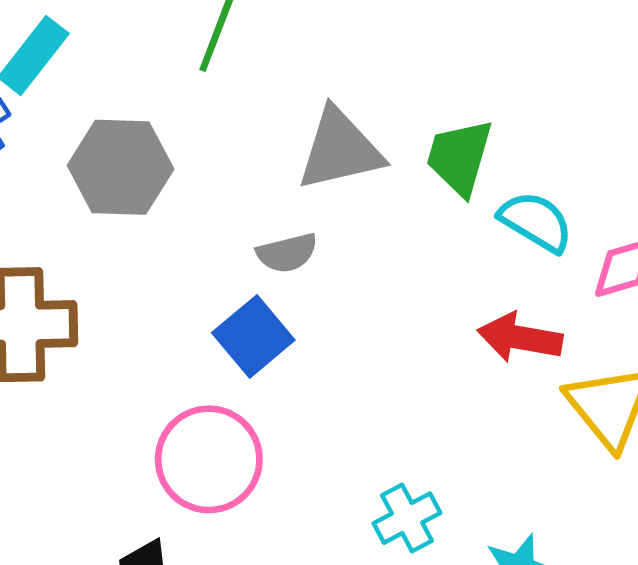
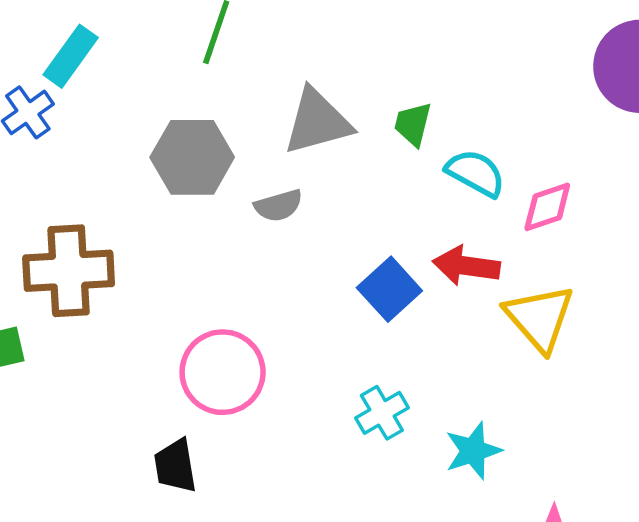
green trapezoid: (460, 157) -> (413, 124), size x0.7
gray hexagon: (121, 167) -> (192, 157), moved
blue square: (253, 336) -> (389, 289), moved

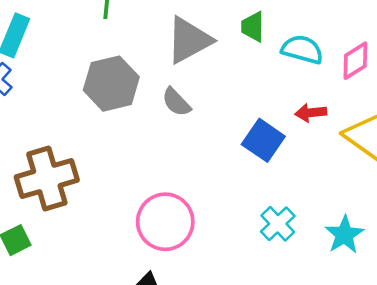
gray semicircle: (279, 206) -> (176, 102), turned 76
red arrow: (466, 266) -> (311, 113), size x0.7

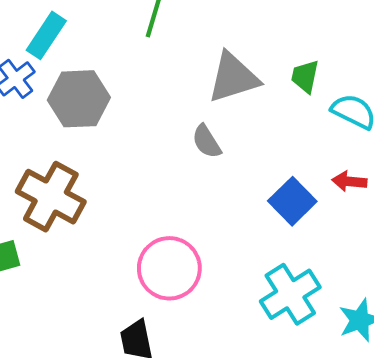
gray hexagon: (111, 84) -> (79, 99), moved
brown cross: (47, 178) -> (51, 197), turned 34
cyan cross: (278, 224) -> (290, 294), size x1.5

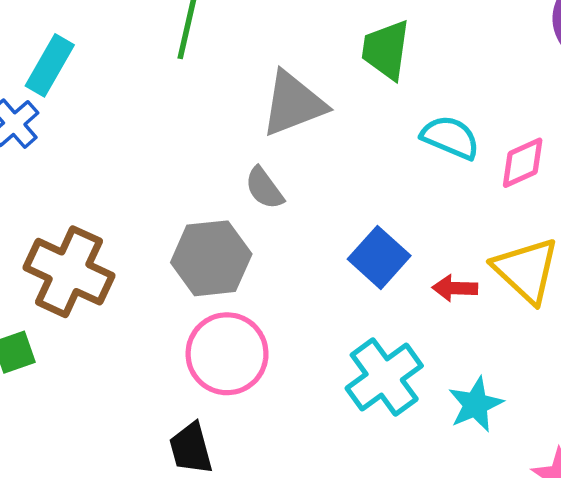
green trapezoid: (305, 76) -> (386, 50), moved, size x1.4
gray hexagon: (79, 99) -> (211, 258), moved
red arrow: (349, 181) -> (455, 288), moved

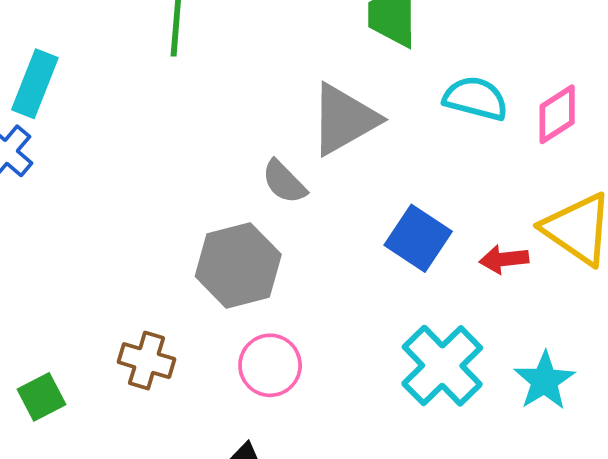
gray triangle: (293, 104) -> (344, 119), moved
brown cross: (69, 272) -> (146, 361), moved, size x0.6
pink circle: (227, 354) -> (270, 365), size x0.7

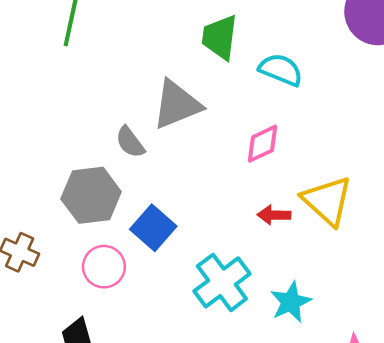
cyan semicircle: (476, 98) -> (281, 70), moved
pink diamond: (557, 114) -> (262, 144), moved
blue square: (418, 238) -> (153, 228), moved

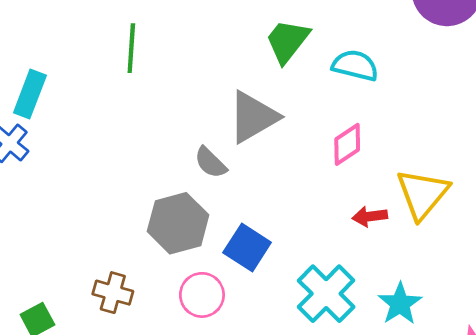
green trapezoid: (220, 37) -> (287, 41), turned 39
yellow triangle: (327, 201) -> (423, 194), turned 36

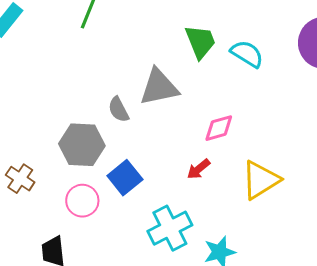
green trapezoid: (287, 41) -> (200, 42), turned 102
cyan semicircle: (355, 65) -> (247, 54), moved
red arrow: (370, 216) -> (198, 169), moved, turned -50

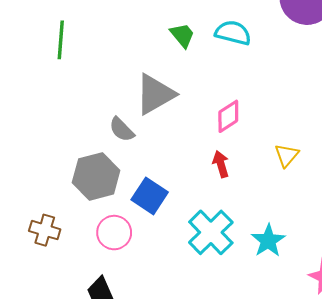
green trapezoid: (200, 42) -> (182, 35), size x0.7
red arrow: (198, 169) -> (221, 164), turned 130
yellow triangle: (261, 180) -> (287, 155), size x0.6

